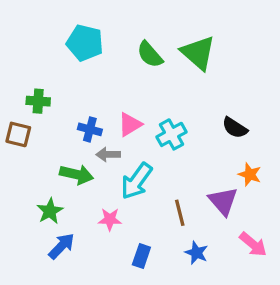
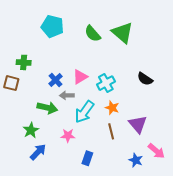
blue cross: (90, 129) -> (56, 80), turned 32
orange star: (250, 174) -> (112, 108), moved
blue star: (196, 253) -> (136, 160), moved

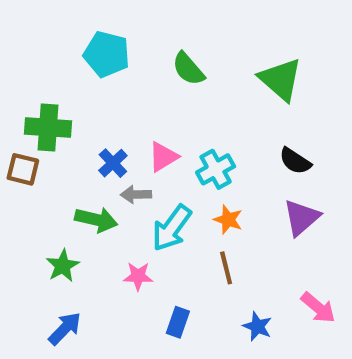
green triangle: (122, 33) -> (280, 79), moved
green cross: (24, 62) -> (48, 127), size x1.5
purple triangle: (138, 124) -> (301, 218), moved, turned 30
blue arrow: (38, 152) -> (65, 329), moved
blue star: (136, 160) -> (257, 326), moved

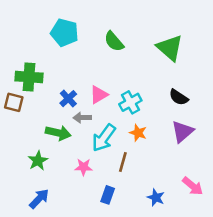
brown line: (226, 268) -> (123, 162), moved, turned 30

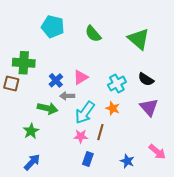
cyan cross: (130, 102) -> (117, 83), moved
purple triangle: (182, 132) -> (149, 107), turned -30
pink star: (84, 167) -> (81, 136), moved

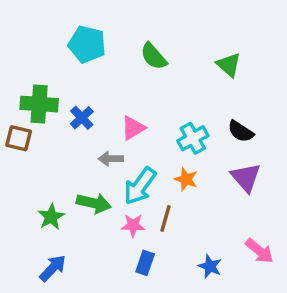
green triangle: (139, 39) -> (229, 65), size x0.7
blue cross: (56, 80) -> (82, 118), moved
green arrow: (48, 108) -> (94, 203), moved

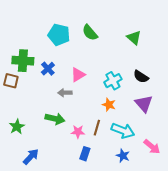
cyan pentagon: (87, 44) -> (59, 35), moved
cyan arrow: (140, 186) -> (123, 131), moved, turned -105
green star: (51, 217) -> (17, 127), moved

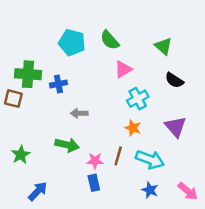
blue cross: (48, 69) -> (58, 84), turned 32
pink triangle: (78, 75) -> (123, 69), moved
black semicircle: (141, 77) -> (174, 80), moved
pink arrow: (152, 147) -> (188, 191), moved
blue rectangle: (85, 154) -> (94, 183), moved, turned -32

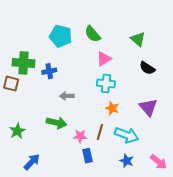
cyan cross: (138, 99) -> (106, 84), moved, turned 36
blue rectangle: (94, 183) -> (87, 156), moved

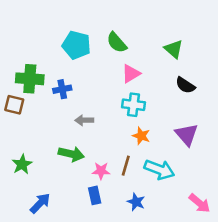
blue rectangle: (87, 156) -> (95, 195), moved
blue star: (127, 161) -> (136, 202), moved

